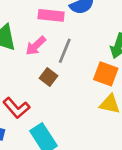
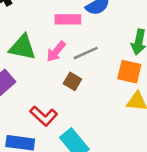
gray line: (65, 51) -> (86, 53), turned 50

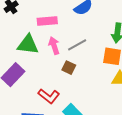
pink rectangle: (68, 19) -> (47, 21), moved
pink arrow: (56, 51) -> (54, 46), turned 126

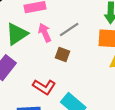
green triangle: (28, 44) -> (17, 34), turned -35

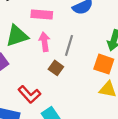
gray line: (69, 30) -> (69, 45), turned -54

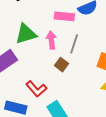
pink rectangle: (42, 15) -> (64, 16), moved

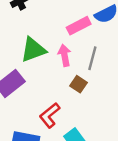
pink rectangle: (64, 16) -> (79, 26), turned -30
red L-shape: (36, 89) -> (50, 115), turned 95

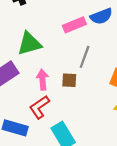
pink arrow: (65, 55) -> (43, 80), moved
brown square: (78, 84) -> (69, 80), turned -35

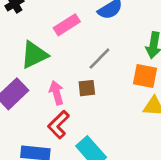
pink rectangle: (74, 25) -> (67, 25), moved
gray line: (85, 57) -> (99, 59), turned 35

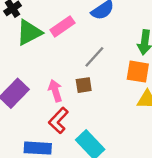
green triangle: (34, 55) -> (29, 32), moved

